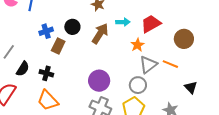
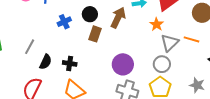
brown rectangle: (58, 46) -> (95, 34), moved

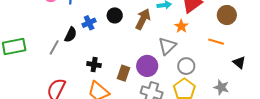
brown rectangle: (95, 34) -> (124, 73), moved
gray triangle: (170, 43) -> (167, 46), moved
black semicircle: (46, 62) -> (71, 35), moved

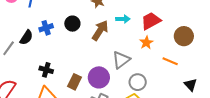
orange star: (181, 26) -> (146, 43), moved

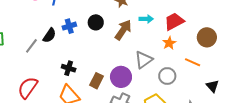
gray circle: (138, 82) -> (167, 76), moved

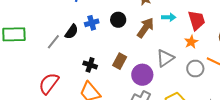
red trapezoid: (174, 21) -> (197, 20), turned 100
gray circle: (167, 76) -> (195, 69), moved
brown rectangle: (97, 81) -> (120, 61), moved

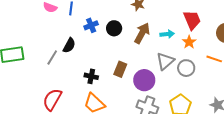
cyan arrow: (169, 17) -> (167, 34), moved
blue cross: (92, 23) -> (91, 25), moved
gray circle: (195, 69) -> (186, 68), moved

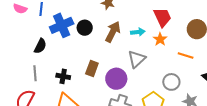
blue cross: (91, 25) -> (62, 25), size x1.6
gray line: (52, 57) -> (35, 73), moved, turned -35
gray circle: (186, 68) -> (171, 82), moved

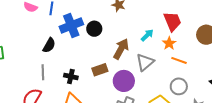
brown arrow: (113, 32) -> (121, 49), moved
cyan arrow: (138, 32) -> (147, 35), turned -40
orange line: (186, 56) -> (179, 60), moved
brown rectangle: (92, 68) -> (100, 70), turned 49

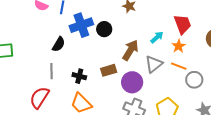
orange line: (179, 60) -> (179, 66), moved
gray circle: (179, 86) -> (194, 80), moved

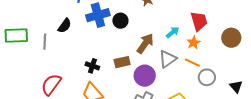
black semicircle: (59, 44) -> (65, 26), moved
gray line: (51, 71) -> (45, 42), moved

